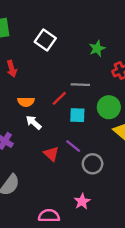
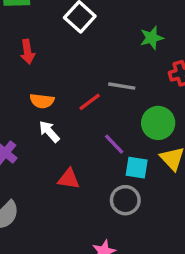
cyan square: (77, 115) -> (137, 168), moved
purple line: (73, 146) -> (114, 144), moved
red triangle: (51, 154) -> (69, 179), turned -42

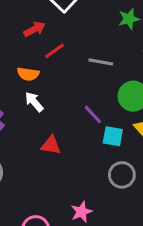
red arrow: (28, 52) -> (35, 29), moved, turned -110
red line: (90, 102) -> (55, 51), moved
gray circle: (125, 200) -> (122, 175), moved

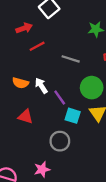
orange semicircle: (28, 74) -> (20, 83), moved
white arrow: (34, 102) -> (41, 86), moved
gray circle: (122, 175) -> (60, 141), moved

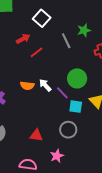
gray line: (71, 59) -> (66, 41), moved, turned 56
green circle: (92, 88) -> (77, 78), moved
red triangle: (25, 117) -> (36, 135), moved

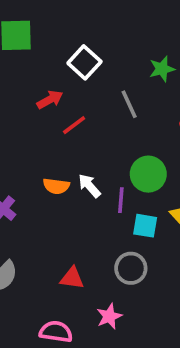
green star: (84, 30) -> (162, 69), moved
purple line: (62, 93) -> (121, 200), turned 48

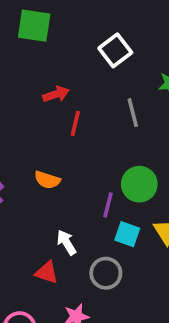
white square: (84, 62) -> (115, 50), moved
red line: (74, 125) -> (75, 123), turned -50
white arrow: (89, 186) -> (66, 242), moved

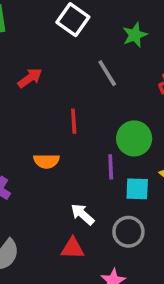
red line: (75, 123) -> (74, 121), moved

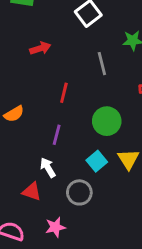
orange semicircle: (46, 161) -> (14, 114), moved, turned -48
purple line: (111, 167) -> (57, 135), moved
cyan square: (137, 189) -> (97, 161), turned 30

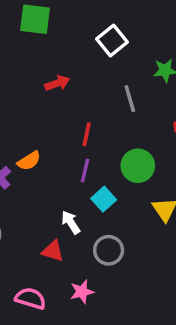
purple line: (57, 135) -> (85, 170), moved
cyan square: (97, 161) -> (104, 199), moved

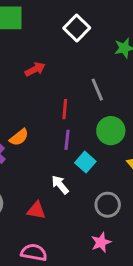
gray line: (130, 99) -> (97, 90), moved
gray circle: (109, 250) -> (108, 205), moved
red triangle: (53, 251) -> (36, 210), moved
pink star: (82, 292) -> (101, 242), moved

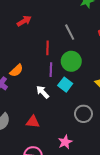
green circle: (111, 131) -> (71, 61), moved
white arrow: (60, 185) -> (43, 92), moved
pink star: (101, 242) -> (65, 142), moved

